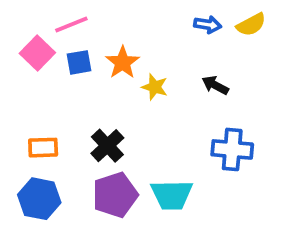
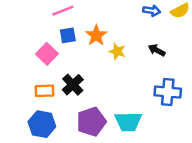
pink square: (37, 53) -> (47, 54), moved
black cross: (107, 146) -> (73, 85), moved

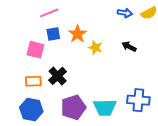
pink square: (47, 54) -> (35, 50), turned -30
blue cross: (168, 92) -> (138, 100), moved

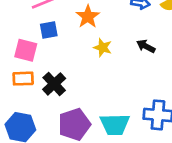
orange star: (77, 34) -> (88, 17), moved
orange rectangle: (33, 81) -> (23, 79), moved

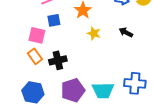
orange rectangle: (23, 79) -> (35, 56), turned 56
black cross: (54, 84) -> (58, 60), turned 30

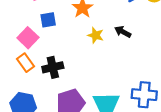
black arrow: (126, 32) -> (123, 32), moved
pink square: (37, 35) -> (28, 38), turned 30

